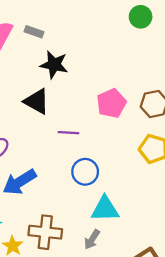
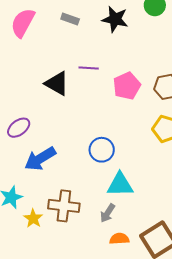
gray rectangle: (34, 32) -> (70, 19), moved
black star: (54, 65) -> (115, 19), moved
purple line: (68, 133) -> (89, 68), moved

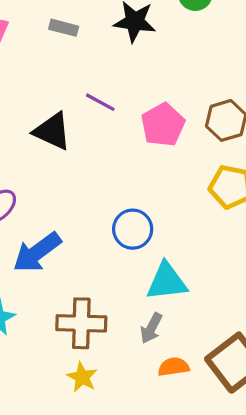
purple line: (89, 68) -> (100, 102), turned 30
yellow star: (33, 218) -> (82, 377), moved

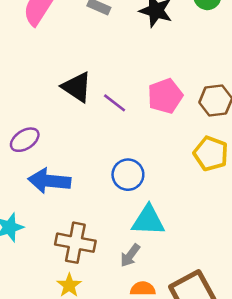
purple line: (100, 102) -> (115, 103), moved
blue arrow: (37, 252) -> (49, 181), turned 33

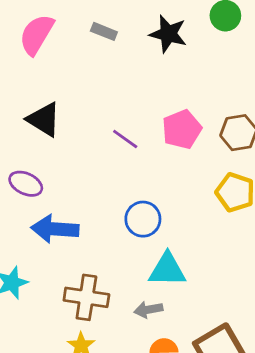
black triangle: (77, 87) -> (44, 119), moved
purple ellipse: (25, 140) -> (26, 184), turned 60
gray arrow: (130, 255) -> (148, 310), turned 45

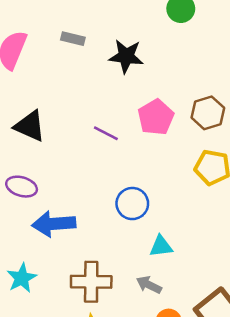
black star: (168, 34) -> (126, 56), moved
cyan triangle: (167, 270) -> (161, 246), size x0.7
gray arrow: (148, 310) -> (149, 285), turned 45

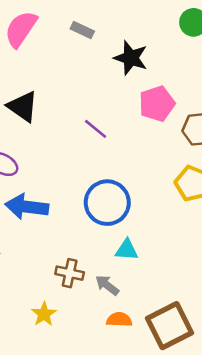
pink pentagon: (156, 117) -> (157, 104), moved
blue circle: (132, 204) -> (107, 203), size x1.4
brown cross: (91, 282) -> (70, 273), moved, size x0.7

